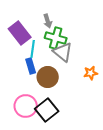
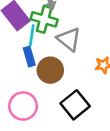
green cross: (56, 38) -> (44, 19), moved
black square: (47, 110) -> (75, 105), moved

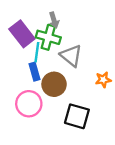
black square: (75, 105) -> (77, 116), turned -35
pink circle: (23, 106) -> (29, 104), moved

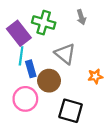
gray arrow: (54, 20) -> (81, 17), moved
green cross: (48, 37) -> (44, 23), moved
cyan line: (37, 52) -> (21, 56), moved

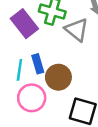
gray triangle: (65, 54) -> (77, 30), moved
cyan line: (21, 56) -> (19, 70), moved

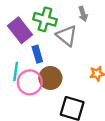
blue rectangle: (38, 64) -> (37, 54), moved
pink circle: (32, 98) -> (30, 82), moved

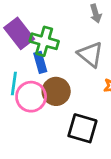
green cross: (45, 19) -> (44, 41), moved
gray triangle: (67, 36) -> (90, 54), moved

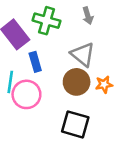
green cross: (44, 41) -> (46, 21), moved
brown circle: (56, 91) -> (77, 82), moved

